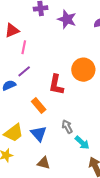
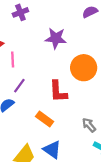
purple star: (67, 19) -> (56, 38), moved
gray arrow: (67, 127) -> (89, 125), moved

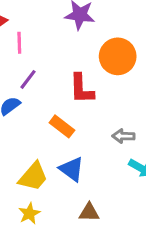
gray arrow: (89, 125) -> (123, 136), turned -48

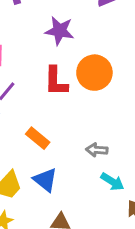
red L-shape: (81, 89) -> (56, 81), moved

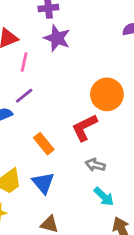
purple star: (59, 31) -> (57, 38), moved
red L-shape: (56, 81) -> (84, 128), moved, turned 52

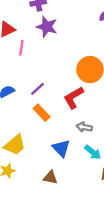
purple line: (24, 96) -> (37, 89), moved
blue triangle: (43, 183) -> (61, 148), moved

